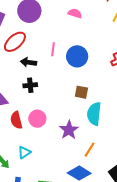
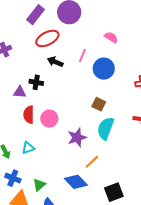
pink semicircle: (75, 13) -> (111, 37), moved
black cross: (30, 85) -> (36, 82), moved

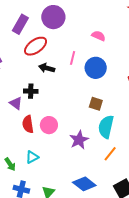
purple triangle: (20, 92) -> (16, 103), turned 40
orange line: (92, 162) -> (110, 154), moved

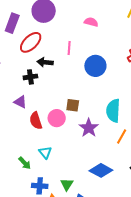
blue circle: (96, 68) -> (95, 66), moved
black cross: (31, 91) -> (30, 77), moved
brown square: (96, 104) -> (73, 105), moved
cyan triangle: (32, 157) -> (45, 152), turned -32

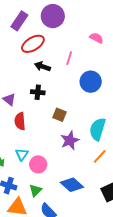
black cross: (30, 77) -> (38, 92), moved
pink circle: (57, 118) -> (38, 164), moved

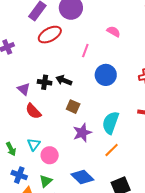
black arrow: (42, 67) -> (64, 80), moved
black cross: (38, 92) -> (45, 82), moved
red semicircle: (20, 121) -> (33, 111), turned -42

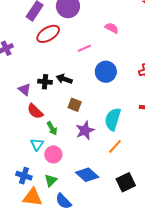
pink line: (85, 51) -> (84, 48), turned 48
green arrow: (11, 149) -> (52, 128), moved

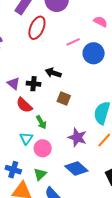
red ellipse: (48, 34) -> (37, 28), turned -35
blue circle: (106, 72) -> (94, 53), moved
black cross: (45, 82) -> (34, 84), moved
purple star: (85, 130) -> (77, 137), moved, turned -30

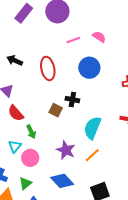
red ellipse: (37, 28) -> (48, 68), moved, turned -40
pink line: (73, 42) -> (73, 40), moved
black arrow: (53, 73) -> (15, 60), moved
black cross: (34, 84) -> (72, 100), moved

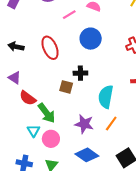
green arrow: (31, 132) -> (47, 113), size x1.5

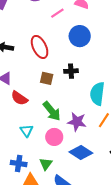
brown square: (66, 87) -> (47, 78), moved
green arrow: (47, 113) -> (52, 111), moved
pink circle: (51, 139) -> (54, 137), moved

